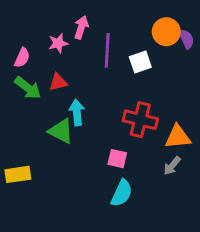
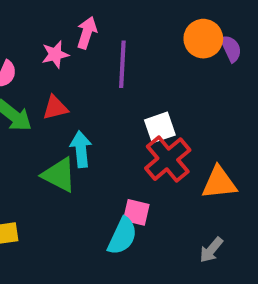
white square: (140, 62) -> (160, 127), moved
red cross: (140, 120) -> (168, 159), turned 36
gray arrow: (172, 166) -> (211, 250), moved
cyan semicircle: (122, 193) -> (122, 236), moved

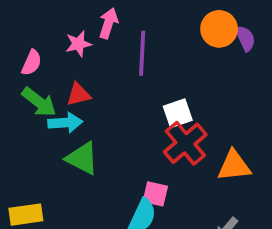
cyan arrow: (81, 149) -> (65, 123), moved, turned 92

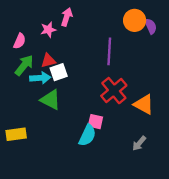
purple line: (142, 53) -> (109, 51), moved
green arrow: (39, 102) -> (24, 65), turned -90
white square: (178, 113) -> (59, 72), moved
orange triangle: (234, 166) -> (144, 104), turned 35

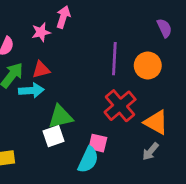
orange circle: (135, 20) -> (148, 65), moved
white square: (59, 72) -> (53, 136), moved
green triangle: (51, 100) -> (60, 117), moved, turned -40
gray arrow: (139, 143) -> (151, 151), moved

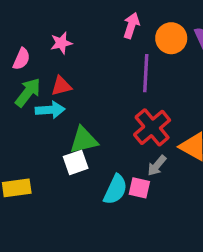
pink arrow: (63, 17) -> (131, 25), moved
orange circle: (148, 65) -> (171, 38), moved
pink square: (98, 143) -> (139, 188), moved
gray arrow: (151, 151) -> (157, 166), moved

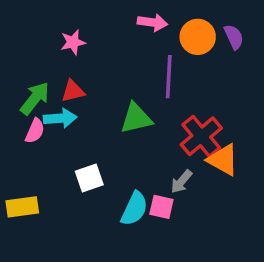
pink arrow: (131, 25) -> (152, 22), turned 80
pink semicircle: (21, 59) -> (35, 131), moved
red cross: (152, 127) -> (201, 136), moved
green triangle: (84, 140) -> (136, 118), moved

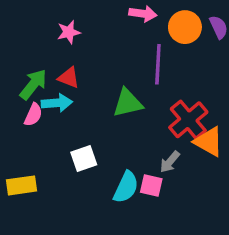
red triangle: (73, 91) -> (69, 78), turned 35

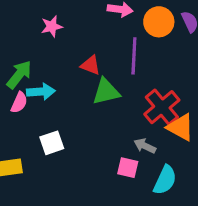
red triangle: (69, 78) -> (91, 65), moved
white square: (84, 159) -> (52, 143), moved
gray arrow: (170, 162) -> (145, 146), turned 75
cyan semicircle: (126, 187) -> (165, 180), moved

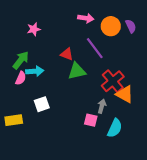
pink star: (52, 26) -> (34, 29), moved
purple line: (134, 56) -> (95, 48), turned -40
gray arrow: (145, 146) -> (102, 106), turned 80

